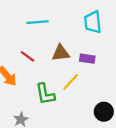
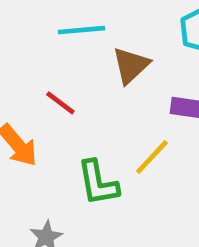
brown triangle: (61, 53) -> (131, 65), moved, turned -36

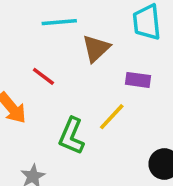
green L-shape: (98, 183) -> (71, 136), turned 33

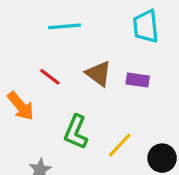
brown triangle: (96, 48) -> (99, 74), moved, turned -40
yellow line: (112, 117) -> (120, 145), moved

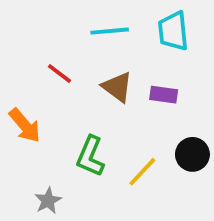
cyan line: (64, 26) -> (110, 31), moved
red line: (50, 77) -> (60, 73), moved
black circle: (162, 158) -> (192, 154), moved

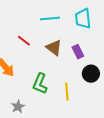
purple rectangle: (164, 95) -> (78, 52), turned 56
black circle: (192, 154) -> (91, 74), moved
yellow line: (142, 172) -> (67, 92), turned -48

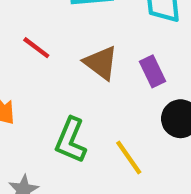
yellow line: (67, 92) -> (129, 157), turned -30

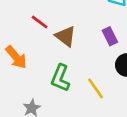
brown triangle: (101, 63) -> (66, 36), moved

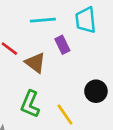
purple rectangle: (110, 36) -> (62, 45), moved

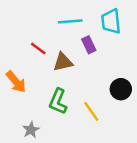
brown triangle: (35, 63) -> (63, 62), turned -50

